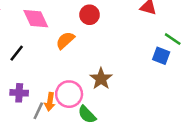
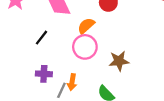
brown star: (101, 79) -> (119, 61), turned 30
pink circle: (69, 94) -> (85, 47), moved

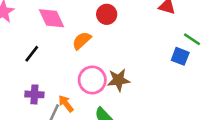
pink circle: (85, 47) -> (92, 80), moved
orange arrow: (72, 82) -> (66, 104), turned 133

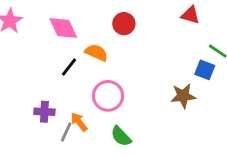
orange semicircle: (82, 41) -> (96, 53), turned 66
black line: (32, 54) -> (69, 67), moved
brown star: (118, 80) -> (183, 96), moved

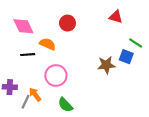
black line: (69, 67) -> (28, 55), turned 48
brown star: (183, 96) -> (106, 65), moved

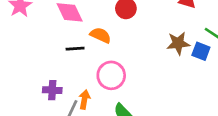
brown star: (106, 65) -> (178, 43), moved
orange arrow: (35, 94) -> (84, 99), turned 48

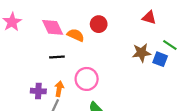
orange semicircle: (100, 35) -> (76, 35), moved
orange arrow: (84, 99) -> (59, 89), moved

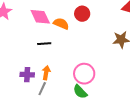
pink circle: (87, 79) -> (84, 74), moved

